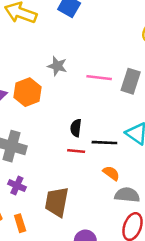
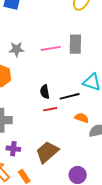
brown trapezoid: (57, 202) -> (47, 152), turned 55

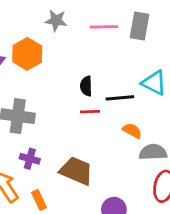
brown trapezoid: (47, 152) -> (76, 171), turned 55

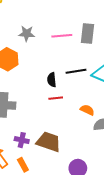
black line: (120, 98) -> (76, 71), moved
purple cross: (30, 159) -> (22, 140), moved

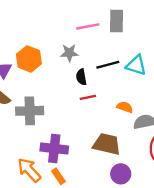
gray star: (27, 33) -> (69, 53), moved
purple cross: (22, 140) -> (54, 148), size x1.6
brown trapezoid: (49, 142) -> (107, 144), moved

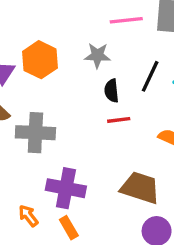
black line: (108, 65) -> (150, 76), turned -55
orange arrow: (29, 170) -> (28, 216), size x0.6

